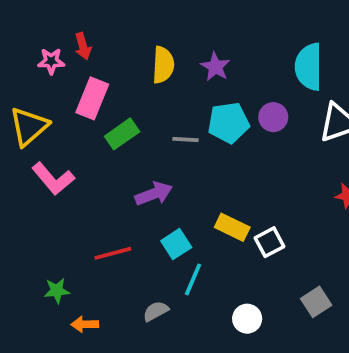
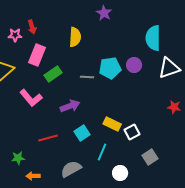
purple star: (215, 67) -> (104, 13), moved
pink L-shape: (53, 179) -> (31, 98), moved
cyan line: (193, 279) -> (102, 152), moved
gray square: (316, 302) -> (150, 157), moved
gray semicircle: (156, 311) -> (71, 169), size x1.5

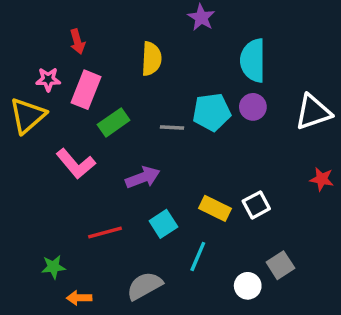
pink star: (15, 35) -> (48, 79), moved
cyan semicircle: (153, 38) -> (253, 60), moved
white square: (132, 132) -> (256, 205), moved
white circle: (120, 173) -> (248, 286), moved

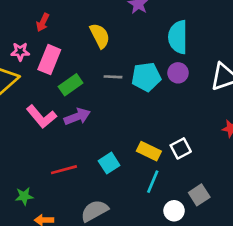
red arrow: (77, 42) -> (43, 22), turned 42
yellow semicircle: (151, 59) -> (100, 36), turned -30
gray line: (172, 128) -> (113, 77), moved
purple arrow: (143, 177) -> (77, 117), moved
cyan line: (198, 257) -> (153, 182), moved

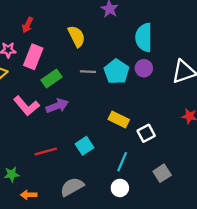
cyan pentagon: (146, 77) -> (116, 72), turned -30
yellow rectangle: (149, 151) -> (119, 120), moved
white circle: (174, 211) -> (120, 188), moved

